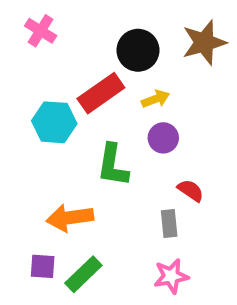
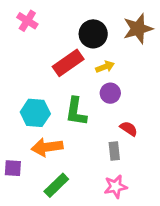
cyan hexagon: (54, 122) -> (35, 113), moved
purple square: (43, 266) -> (13, 168), moved

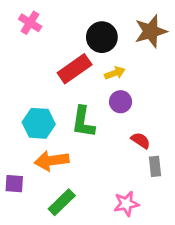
gray rectangle: (114, 151) -> (155, 166), moved

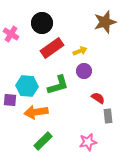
pink cross: (30, 23) -> (11, 34), moved
black circle: (102, 37) -> (42, 23), moved
green L-shape: (83, 122) -> (58, 85), turned -115
purple square: (14, 184) -> (10, 100), moved

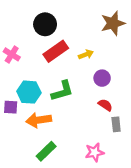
pink cross: (11, 34) -> (12, 54), moved
purple circle: (84, 71) -> (102, 78), moved

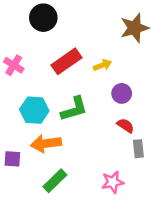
black circle: (45, 24) -> (43, 18), moved
purple square: (11, 107) -> (12, 159), moved

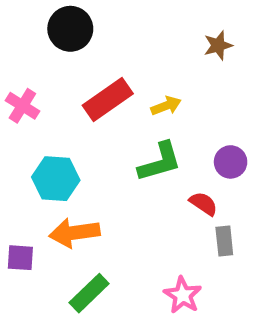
brown star: (135, 28) -> (218, 45), size x0.6
purple circle: (122, 93) -> (231, 162), moved
green L-shape: (74, 109) -> (160, 162), moved
pink star: (113, 182) -> (183, 295), turned -30

